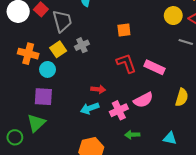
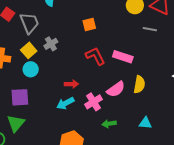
cyan circle: (48, 69) -> (31, 69), moved
yellow semicircle: (182, 97) -> (139, 84), moved

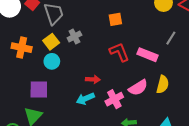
gray line: (150, 29) -> (171, 38), moved, turned -72

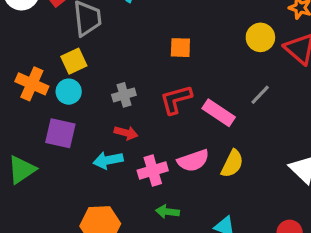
gray cross: (74, 37) -> (124, 95), moved
orange cross: (22, 48) -> (32, 84), moved
red L-shape: (119, 52) -> (176, 99), turned -95
purple square: (39, 89) -> (60, 133), moved

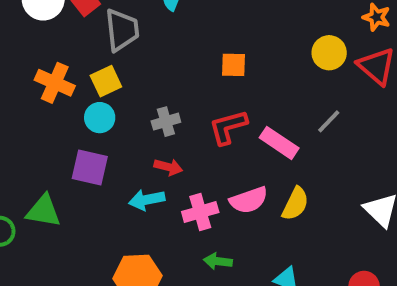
orange cross: (32, 84) -> (55, 83), moved
green triangle: (22, 170) -> (43, 211), turned 44

